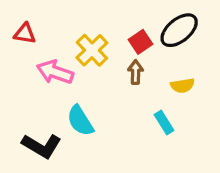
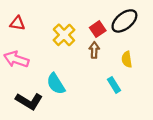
pink arrow: (55, 72) -> (16, 59), moved
yellow semicircle: (182, 86) -> (127, 59), turned 91

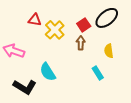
red triangle: (17, 23) -> (35, 20), moved

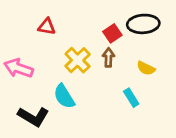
black ellipse: (107, 18) -> (143, 24), turned 35
yellow cross: (55, 30) -> (78, 60), moved
yellow semicircle: (109, 51) -> (146, 68), turned -56

